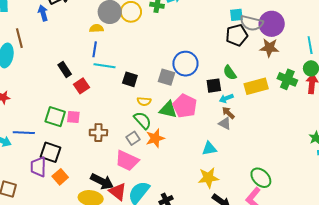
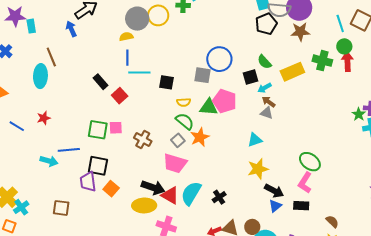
brown cross: (98, 133) -> (143, 139), turned 36

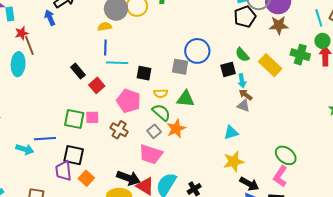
yellow rectangle: (292, 72) -> (270, 65), turned 65
cyan arrow: (265, 88) -> (242, 81), turned -72
pink pentagon: (225, 101) -> (129, 101), moved
red star: (44, 118) -> (22, 33), moved

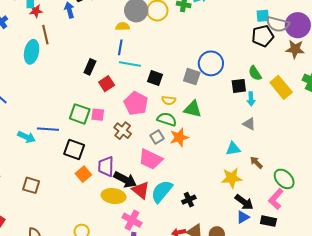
red star: (22, 33) -> (36, 11), moved
black rectangle: (78, 71) -> (90, 67), turned 56
brown arrow: (246, 95) -> (256, 162), moved
green semicircle: (161, 112) -> (167, 119), turned -30
purple trapezoid: (63, 171) -> (106, 167), moved

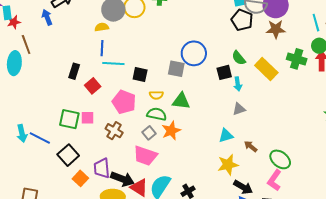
black pentagon: (263, 36) -> (242, 20), turned -30
gray triangle: (249, 124) -> (239, 109), turned -40
blue line: (48, 129) -> (40, 138), turned 30
cyan arrow: (26, 137) -> (22, 133), moved, turned 60
black square: (74, 149) -> (68, 155), turned 35

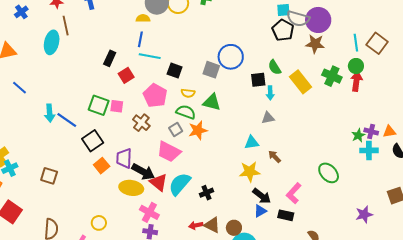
green ellipse: (280, 159) -> (329, 173), moved

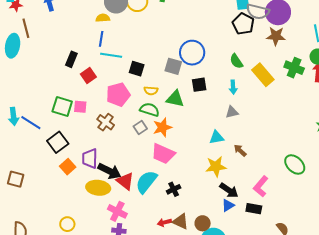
black square: (258, 80) -> (199, 85), moved
pink pentagon: (155, 96) -> (118, 95), turned 30
pink trapezoid: (169, 152) -> (163, 154), moved

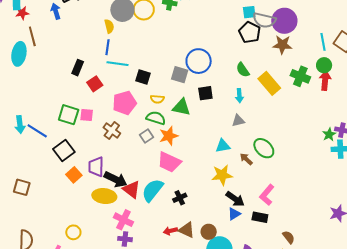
yellow semicircle: (103, 18) -> (109, 26), turned 80
green ellipse: (295, 165) -> (264, 148), moved

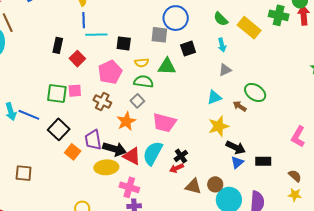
orange star: (169, 136) -> (126, 121), moved
pink L-shape: (267, 195) -> (298, 137), moved
red arrow: (170, 231) -> (176, 168), moved

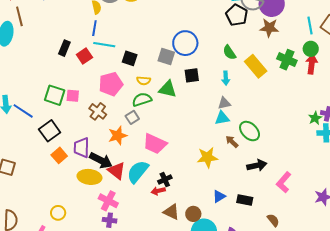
red square: (77, 59) -> (84, 56), moved
green semicircle: (143, 82) -> (142, 100), turned -36
cyan triangle: (214, 97) -> (222, 118), moved
black arrow: (236, 147) -> (257, 165), moved, turned -48

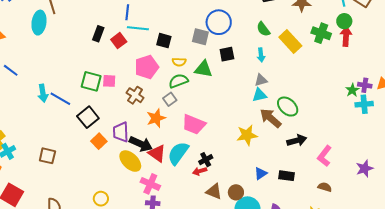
brown arrow: (232, 142) -> (271, 118), size x1.6
yellow ellipse: (89, 177) -> (130, 161), turned 40
brown semicircle: (273, 220) -> (325, 187), moved, turned -32

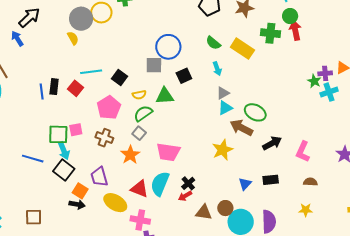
blue line: (127, 12) -> (42, 91), moved
black square: (164, 41) -> (119, 78), turned 35
cyan arrow: (43, 93) -> (64, 151), moved
black arrow: (141, 144) -> (77, 204), moved, size x0.7

